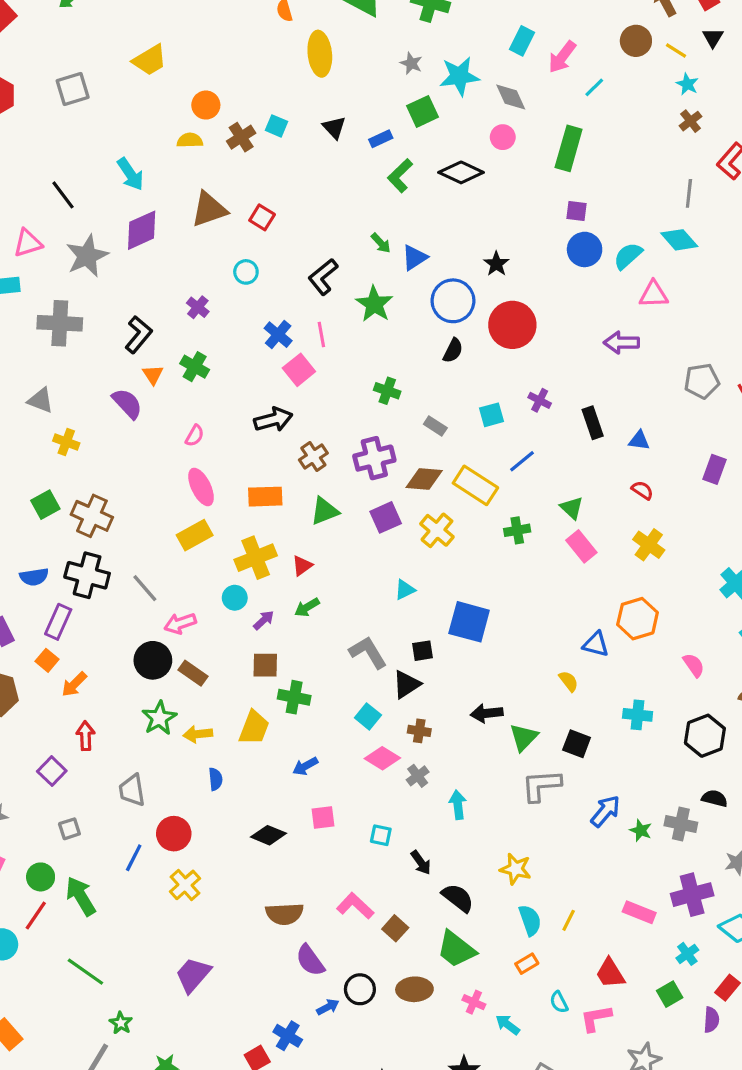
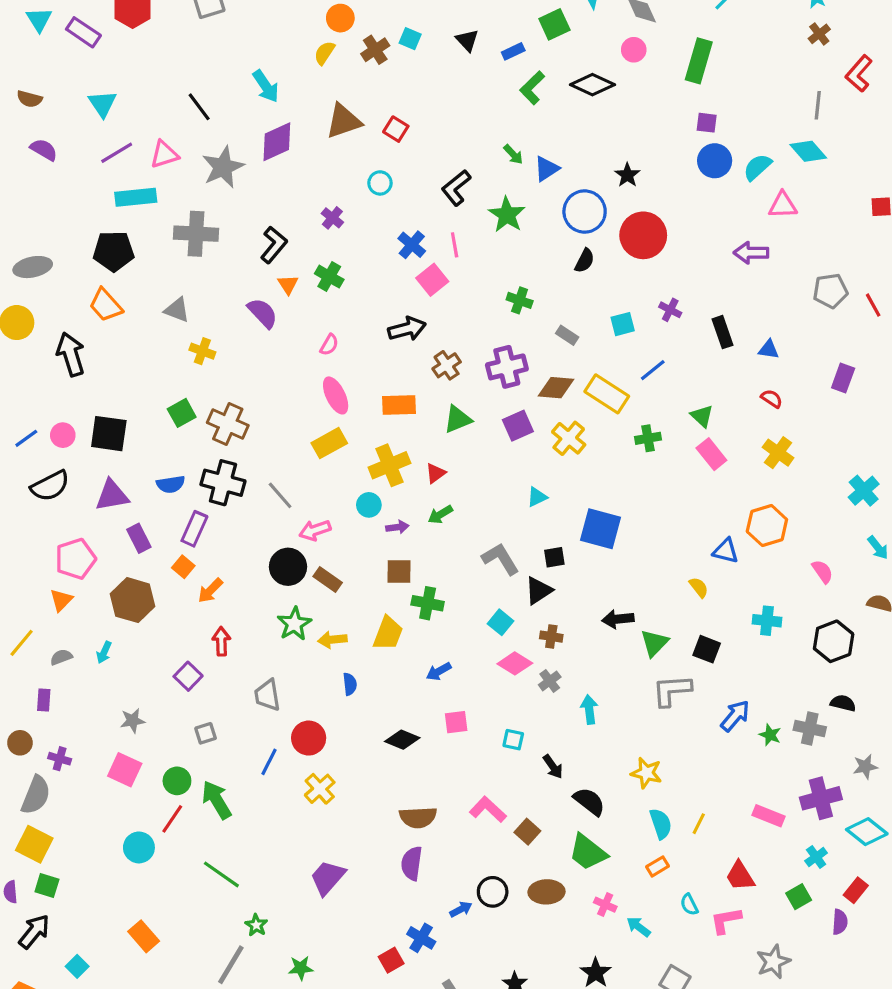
yellow semicircle: (190, 140) -> (324, 53), turned -55
purple arrow: (264, 620) -> (397, 527), turned 35
purple semicircle: (310, 960) -> (412, 863), moved, turned 44

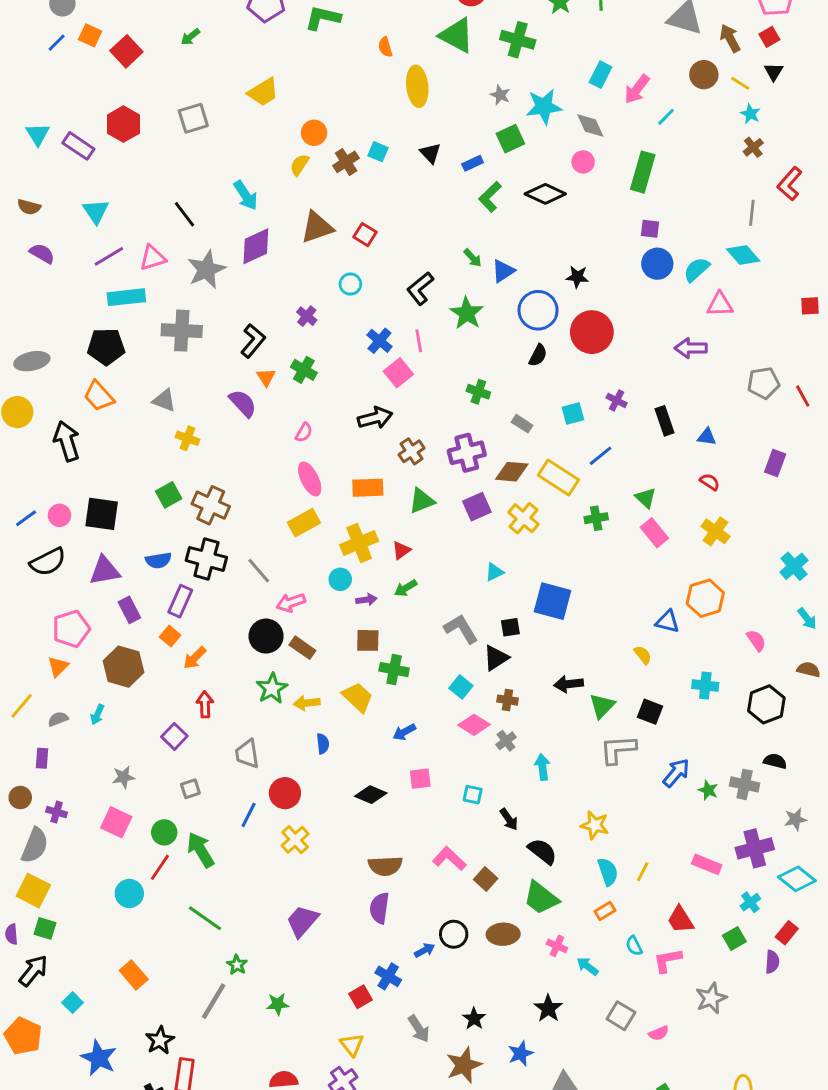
black star: (627, 175) -> (577, 277), turned -30
yellow trapezoid: (388, 633) -> (358, 697), turned -68

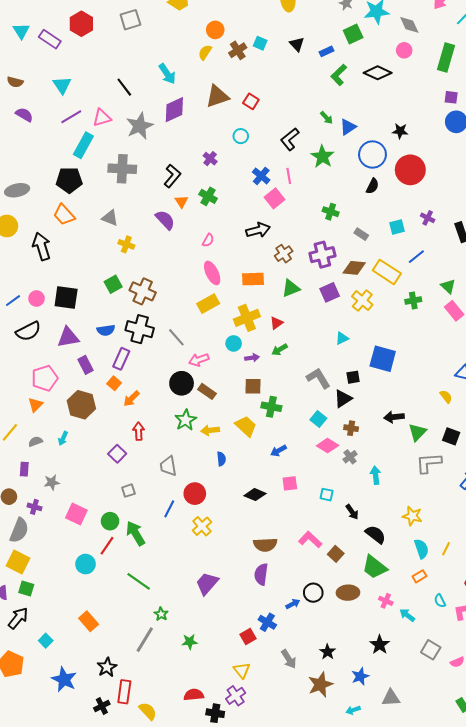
cyan rectangle: (126, 297) -> (83, 145), turned -55
gray star: (123, 777) -> (52, 482), moved

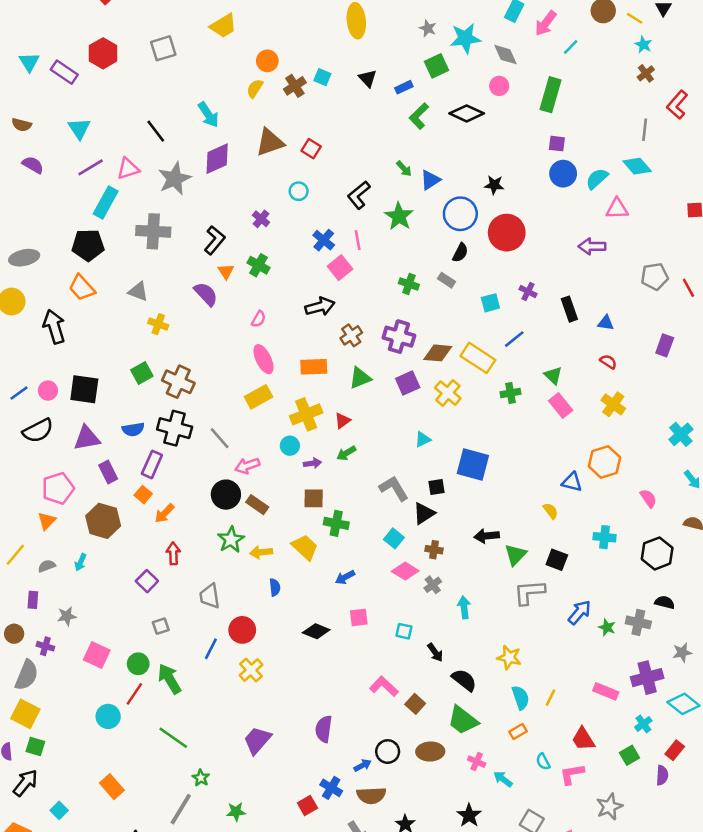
gray rectangle: (361, 234) -> (447, 280), moved
purple cross: (322, 255) -> (399, 337), turned 30
brown semicircle: (265, 545) -> (371, 795), moved

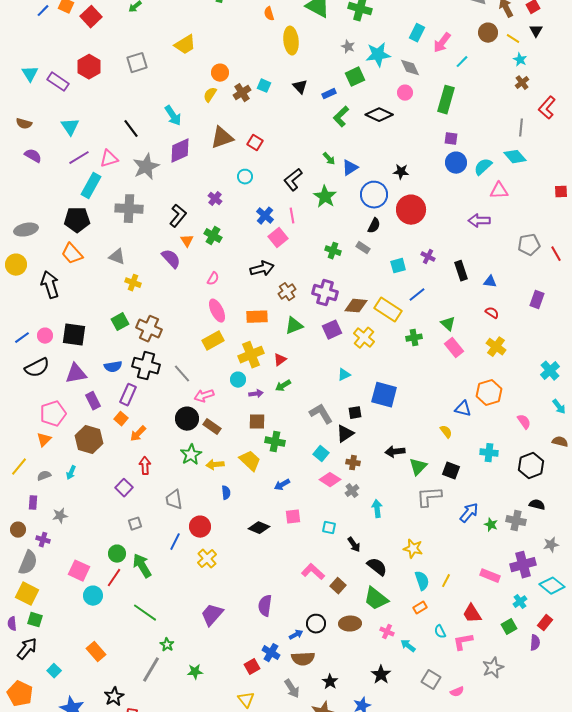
pink square: (97, 655) -> (79, 571), moved

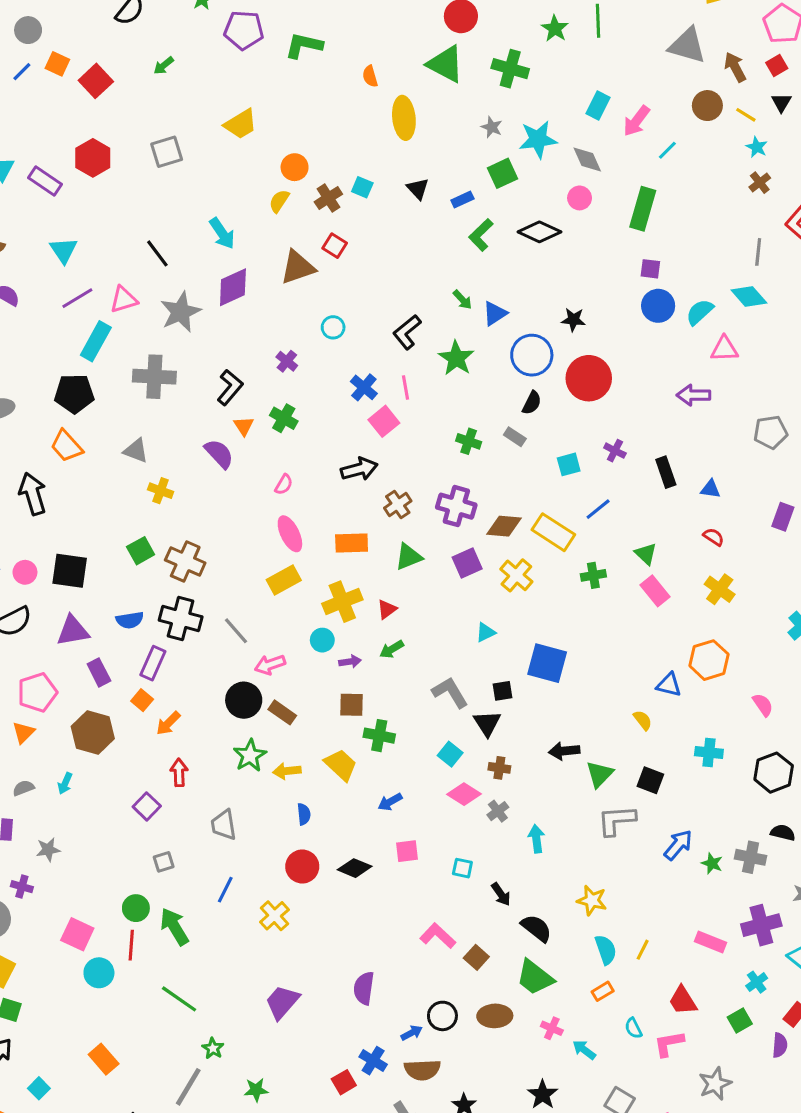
red square: (255, 143) -> (335, 246), moved
black triangle: (345, 434) -> (487, 723), turned -30
red circle: (200, 527) -> (302, 867), moved
red line: (114, 578) -> (131, 945), turned -30

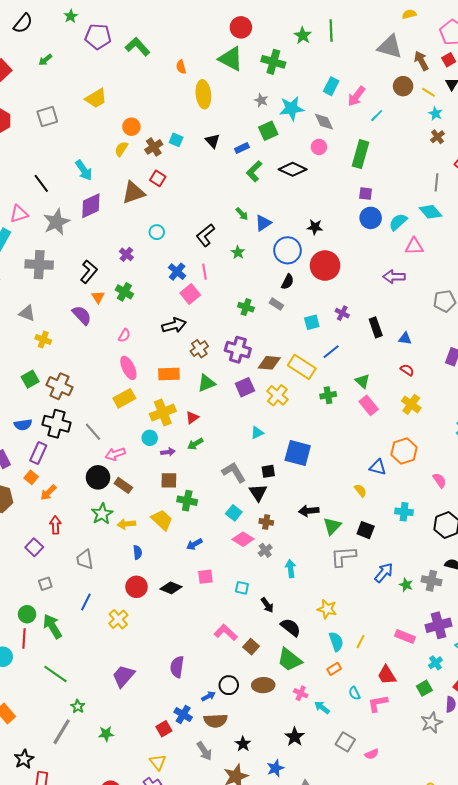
green L-shape: (304, 45) -> (138, 47), turned 35
green star: (456, 358) -> (238, 252), size x0.6
gray star: (715, 1084) -> (431, 723), moved

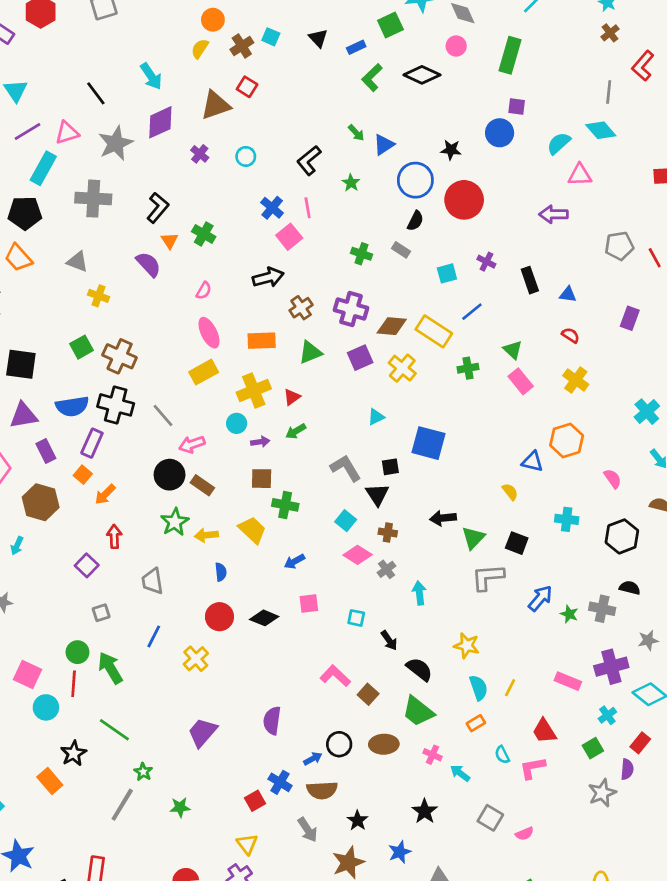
blue circle: (371, 218) -> (500, 133), moved
purple cross: (126, 254) -> (200, 154), moved
blue semicircle: (23, 425) -> (72, 406), size x1.4
black star: (24, 759) -> (74, 753), moved

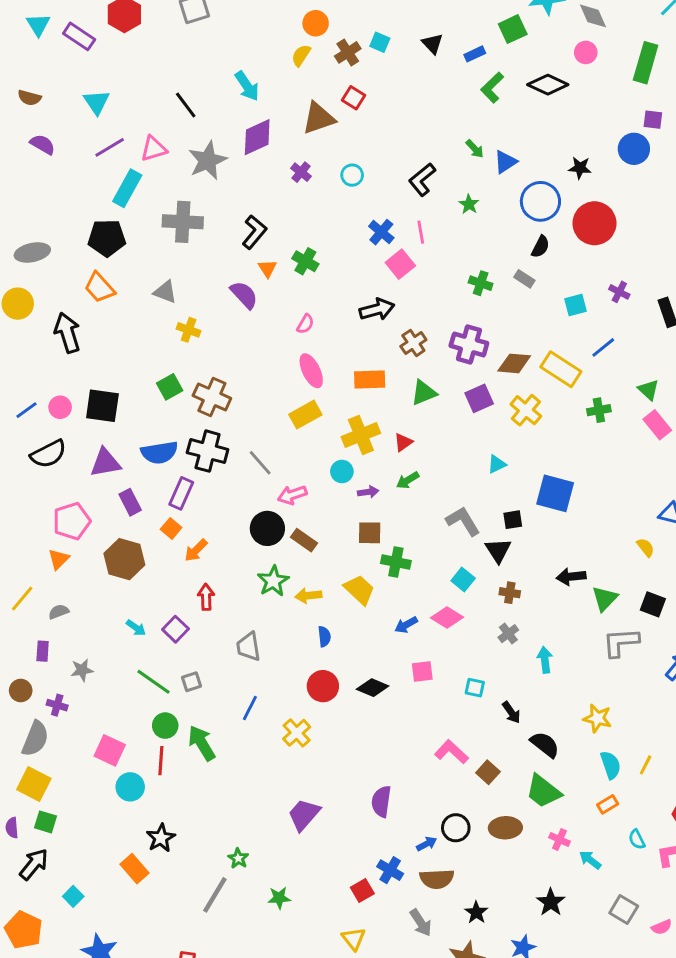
cyan arrow: (17, 546) -> (136, 628), moved, turned -78
pink diamond: (358, 555) -> (447, 618), moved
green line: (114, 730) -> (154, 682), moved

